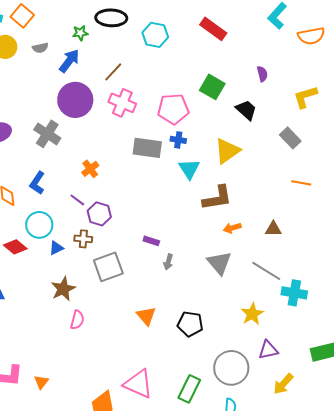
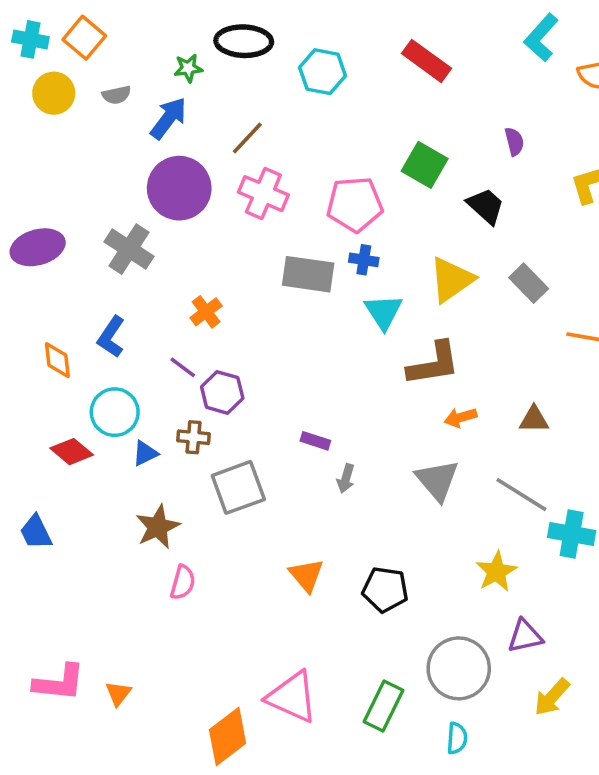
gray rectangle: (290, 138) -> (529, 283), moved

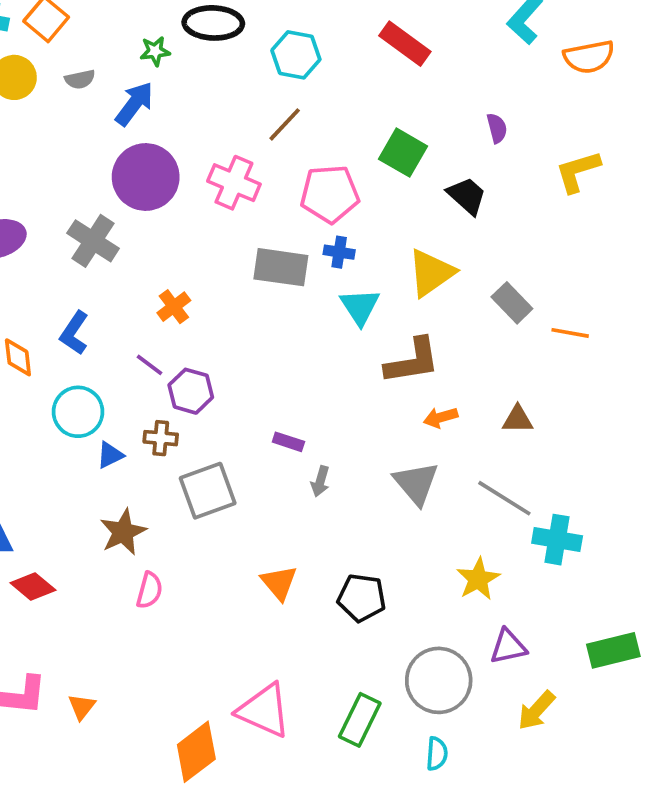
brown line: (247, 138) -> (285, 124), moved
gray rectangle: (529, 283) -> (512, 303), moved
red diamond: (72, 452) -> (33, 586), moved

